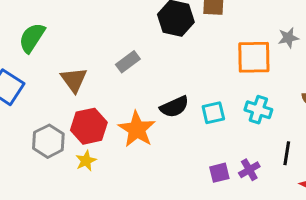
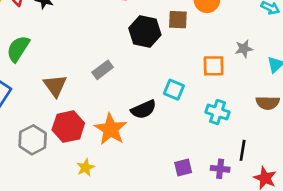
orange square: (254, 57) -> (214, 66), size x0.7
cyan square: (213, 113) -> (174, 90), moved, turned 36
yellow star: (86, 161) -> (85, 167), moved
purple cross: (249, 170) -> (220, 169), moved, turned 36

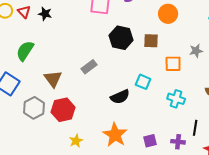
brown square: (178, 20) -> (151, 41), moved
orange star: (111, 129) -> (115, 135), moved
gray hexagon: (33, 140) -> (34, 108), moved

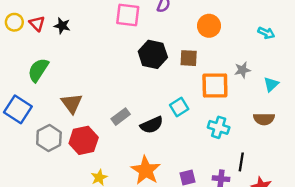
orange square: (173, 64) -> (215, 85), size x1.4
gray rectangle: (89, 67) -> (121, 117), moved
cyan square: (143, 82) -> (179, 107), turned 35

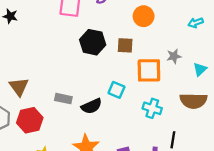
cyan arrow: (266, 33) -> (196, 23), turned 136
cyan square: (179, 107) -> (116, 90), turned -35
gray rectangle: (121, 117) -> (63, 99), turned 49
brown semicircle: (264, 119) -> (193, 101), size x1.4

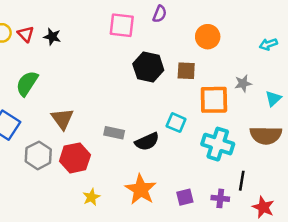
cyan cross: (152, 108) -> (218, 144), size x1.4

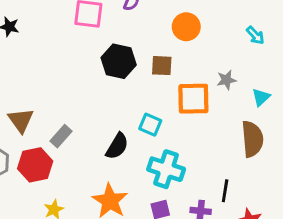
cyan arrow: (268, 44) -> (255, 35), turned -114
gray rectangle: (114, 133) -> (61, 136), moved, turned -60
brown semicircle: (266, 135) -> (252, 139), turned -96
black semicircle: (147, 142) -> (117, 146), turned -35
cyan cross: (218, 144) -> (166, 169), moved

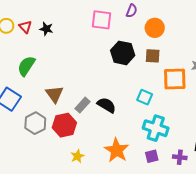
orange circle: (186, 27) -> (155, 28), moved
black semicircle: (117, 146) -> (107, 105), moved, turned -90

